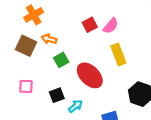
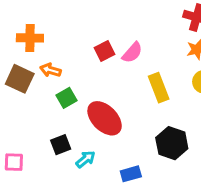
orange cross: (34, 15) -> (30, 38), turned 30
yellow rectangle: (118, 54) -> (159, 88), moved
pink square: (26, 86) -> (14, 162), moved

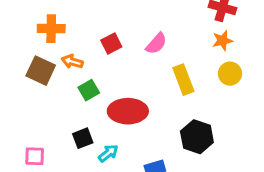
red square: (105, 51) -> (111, 44), moved
red ellipse: (105, 118) -> (128, 111), turned -45

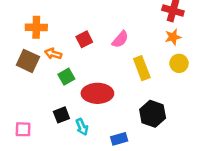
cyan arrow: (108, 153) -> (82, 127), turned 105

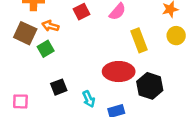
green square: (66, 77) -> (46, 49), moved
red ellipse: (97, 93) -> (119, 72), moved
cyan arrow: (82, 127) -> (89, 99), moved

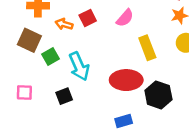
orange arrow: (50, 26) -> (64, 24), moved
cyan arrow: (89, 99) -> (79, 66), moved, size x1.6
pink square: (20, 101) -> (24, 92), moved

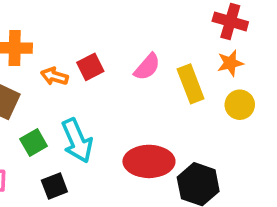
yellow rectangle: (147, 48) -> (191, 84), moved
green square: (50, 56) -> (34, 143), moved

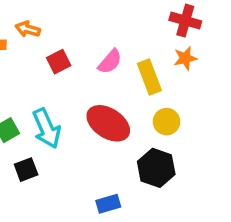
orange arrow: (54, 76) -> (28, 29), moved
yellow circle: (240, 105) -> (166, 122), moved
red ellipse: (149, 161) -> (108, 123), moved, turned 33

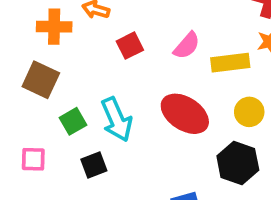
yellow rectangle: (149, 77) -> (230, 63), turned -76

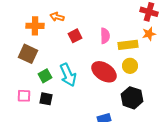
pink semicircle: (187, 46) -> (105, 36), turned -42
yellow circle: (249, 112) -> (130, 66), moved
black square: (94, 165) -> (46, 99), moved, turned 32

